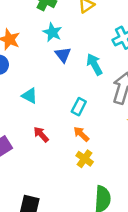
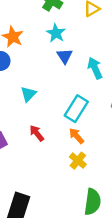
cyan triangle: (30, 96) -> (28, 94), turned 42
cyan rectangle: (79, 107) -> (76, 109), size x1.5

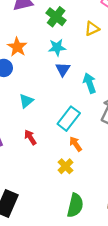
cyan star: (56, 33) -> (57, 47), turned 30
orange arrow: (76, 136) -> (76, 144), moved

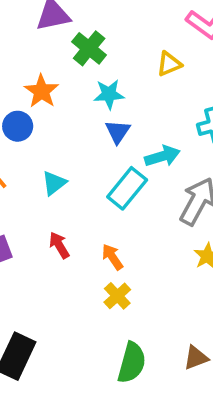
green cross: (56, 17) -> (89, 48), moved
cyan arrow: (90, 83) -> (162, 156), turned 90
cyan rectangle: (69, 119) -> (127, 188), moved
orange arrow: (76, 144) -> (112, 257), moved

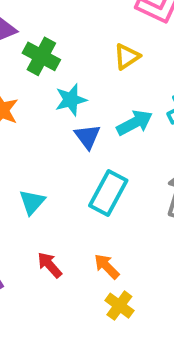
cyan arrow: (162, 156) -> (135, 123), moved

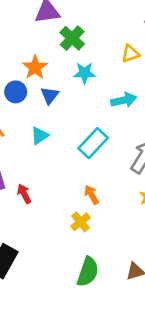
blue triangle: (87, 136) -> (50, 95), moved
red arrow: (50, 265) -> (24, 194), moved
orange arrow: (107, 266) -> (92, 195), moved

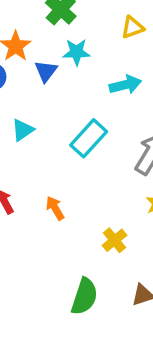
blue triangle: (50, 95) -> (46, 71), moved
orange arrow: (92, 195) -> (55, 208), moved
yellow cross: (81, 222) -> (114, 240), moved

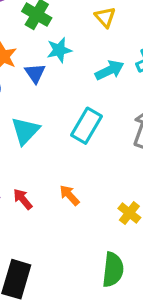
yellow triangle: (133, 27) -> (105, 17), turned -40
cyan triangle: (23, 130) -> (25, 131), size x1.4

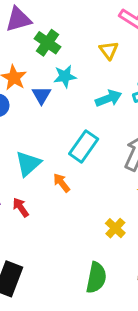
cyan triangle: (25, 131) -> (28, 164), moved
orange arrow: (69, 195) -> (62, 183), moved

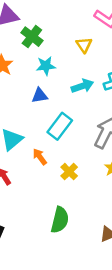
blue triangle: (41, 95) -> (40, 96), moved, turned 49
yellow cross: (115, 228) -> (69, 172), moved
green semicircle: (96, 278) -> (60, 220), moved

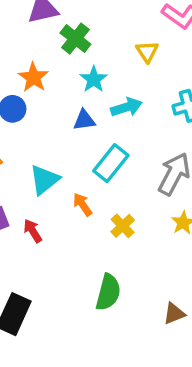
cyan star: (46, 66) -> (94, 79), turned -30
cyan arrow: (82, 86) -> (126, 107), moved

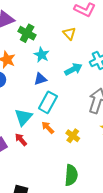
cyan arrow: (126, 107) -> (73, 69), moved
cyan rectangle: (111, 163) -> (48, 102), moved
red arrow: (33, 231) -> (21, 140), moved

